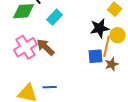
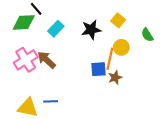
black star: (100, 28) -> (91, 30), moved

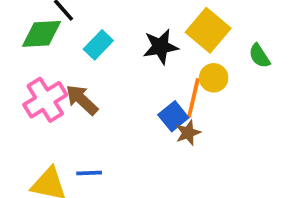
yellow square: (118, 20) -> (208, 30), size x1.6
blue square: (98, 69) -> (173, 116), turned -35
brown star: (115, 77) -> (188, 133), moved

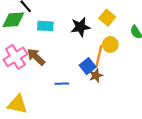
yellow square: (208, 30) -> (107, 18), size x0.7
cyan rectangle: (98, 45) -> (45, 26), turned 49
blue line: (89, 173) -> (62, 84), moved

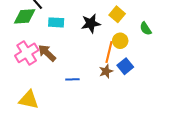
blue square: (88, 66) -> (125, 66), moved

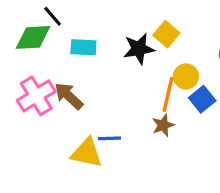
yellow square: (117, 14) -> (166, 34), moved
blue square: (125, 66) -> (202, 99), moved
yellow triangle: (29, 100) -> (87, 153), moved

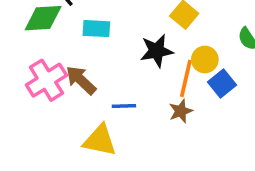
black star: (139, 49) -> (157, 51), moved
blue line: (109, 138) -> (124, 106), moved

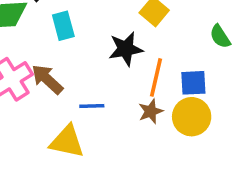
cyan rectangle: (96, 29) -> (63, 26), turned 72
yellow circle: (205, 59) -> (192, 117), moved, size x1.4
blue square: (222, 84) -> (193, 83), turned 36

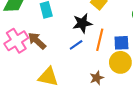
blue line: (92, 106) -> (76, 45), moved, turned -32
brown star: (151, 111) -> (97, 78), moved

